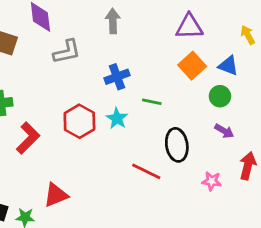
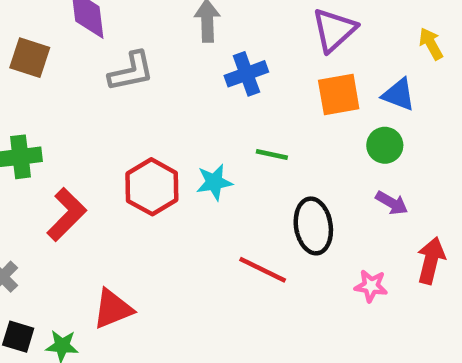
purple triangle: (189, 27) -> (334, 30), turned -40
orange square: (192, 66) -> (339, 95), turned 32
blue cross: (117, 77) -> (246, 74), moved
cyan star: (117, 118) -> (214, 182), turned 30

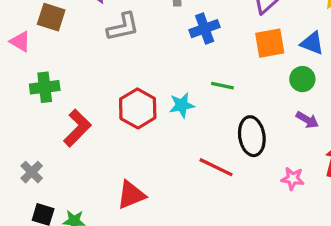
red triangle: (113, 309) -> (131, 195), moved

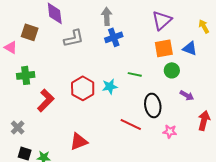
blue cross: (205, 29) -> (114, 37), moved
green circle: (302, 79) -> (172, 70), moved
pink star: (293, 179) -> (170, 132), moved

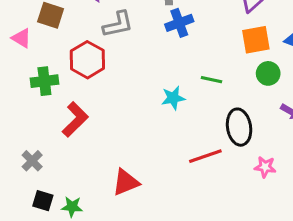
red hexagon: (83, 88) -> (87, 60), moved
red line: (131, 125) -> (205, 156), turned -45

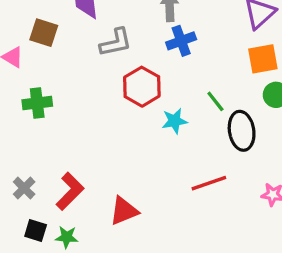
red hexagon: (87, 60) -> (142, 87), moved
green line: (211, 80) -> (215, 101), turned 40
red L-shape: (75, 119) -> (70, 191), moved
black ellipse: (239, 127) -> (242, 131), moved

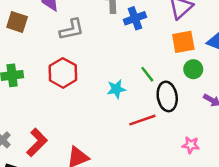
blue cross: (181, 41) -> (135, 18), moved
red hexagon: (142, 87) -> (63, 73), moved
red line: (209, 183) -> (142, 120), moved

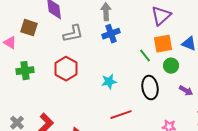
blue cross: (135, 18) -> (111, 34), moved
green line: (147, 74) -> (145, 56), moved
red line: (142, 120) -> (121, 115), moved

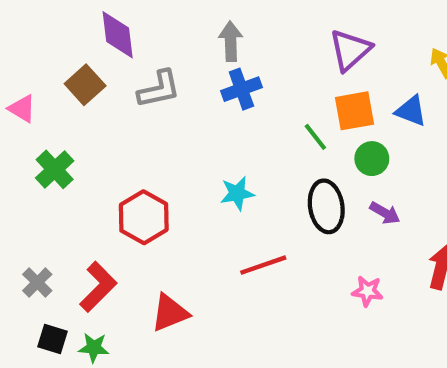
brown square: (29, 28) -> (85, 85), moved, turned 30
red hexagon: (66, 69) -> (144, 217), moved
green cross: (25, 71) -> (55, 169), turned -36
purple arrow: (186, 91) -> (385, 213), moved

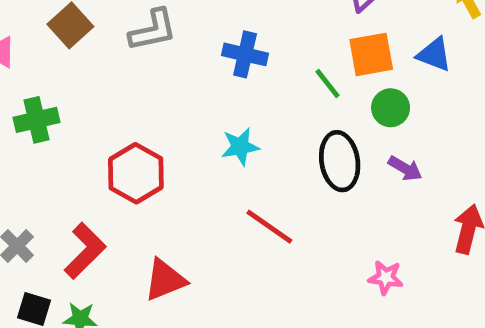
blue cross: (241, 89) -> (245, 54), moved, turned 33
green cross: (55, 169) -> (36, 120), turned 30
red line: (263, 265) -> (269, 227), turned 54
pink star: (367, 291) -> (386, 278), moved

